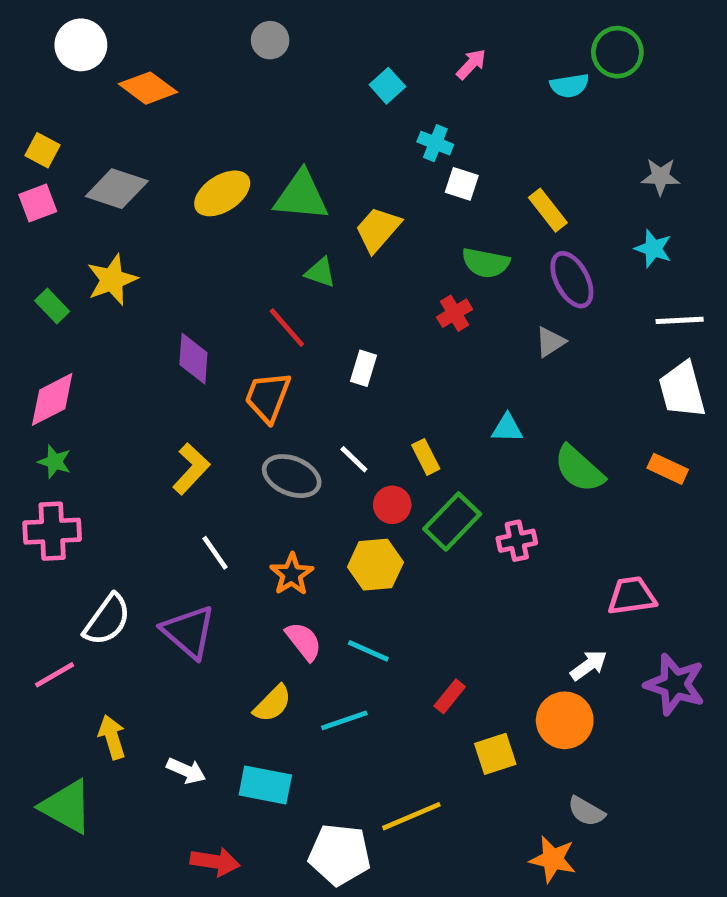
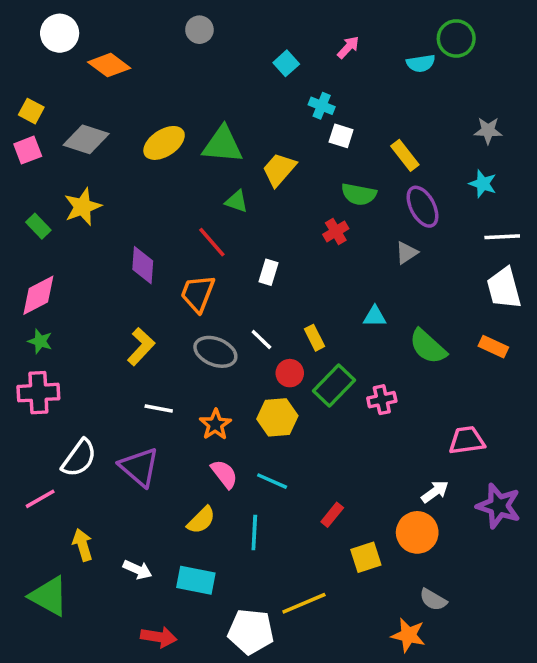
white line: (215, 553) -> (159, 409), turned -44
cyan line: (344, 720) -> (254, 532), turned -68

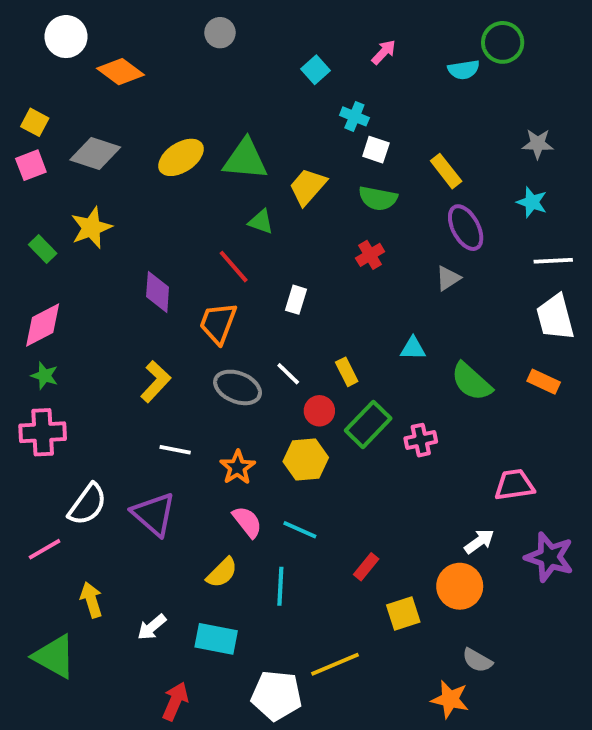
green semicircle: (359, 194) -> (378, 198), moved
white arrow: (137, 570) -> (152, 627), turned 116
red arrow: (159, 637) -> (175, 701), turned -76

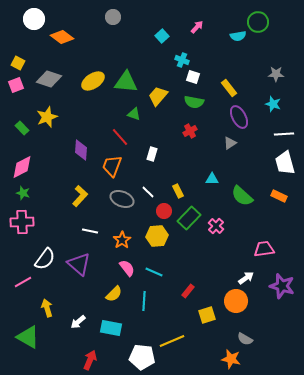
pink cross: (421, 440) -> (216, 226), turned -35

